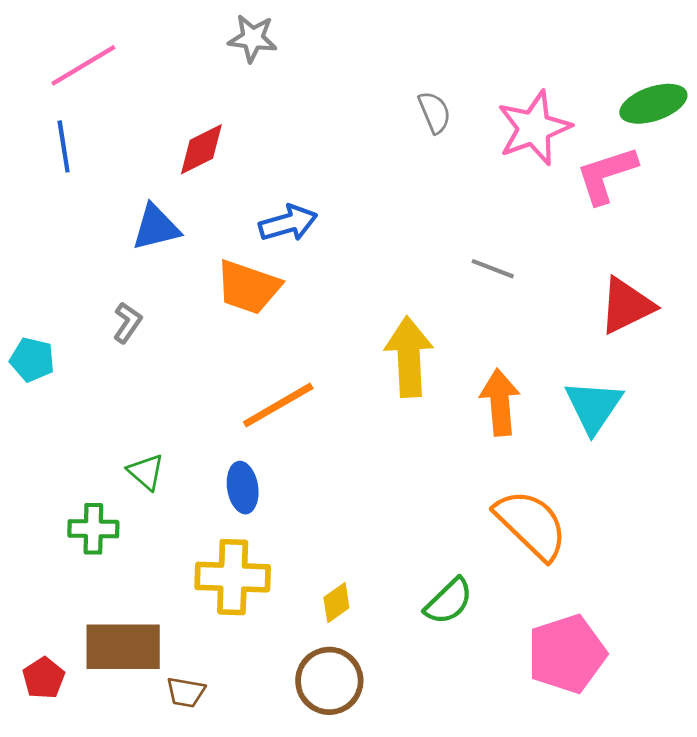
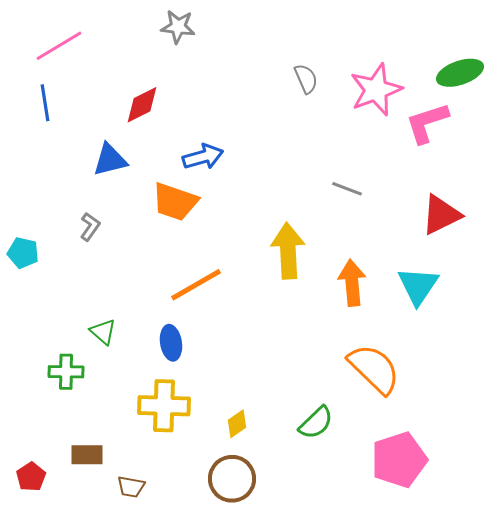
brown rectangle: (123, 647) -> (87, 455), size x0.6

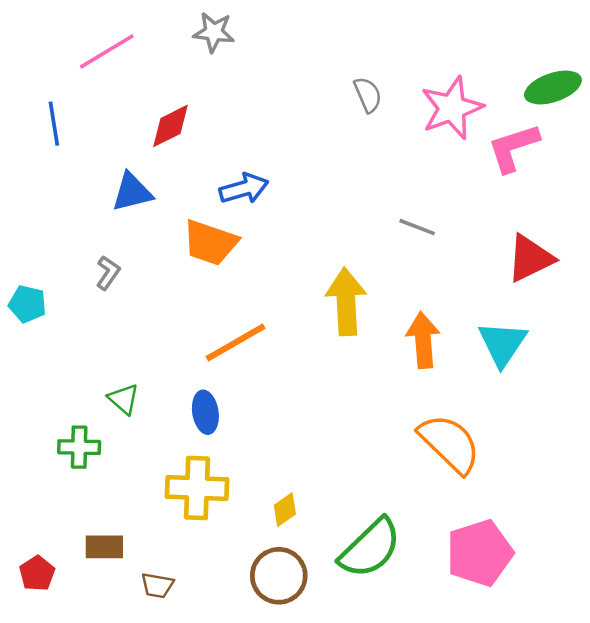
pink line: (59, 46) -> (107, 51), moved
green semicircle: (316, 423) -> (370, 548), moved, size x1.5

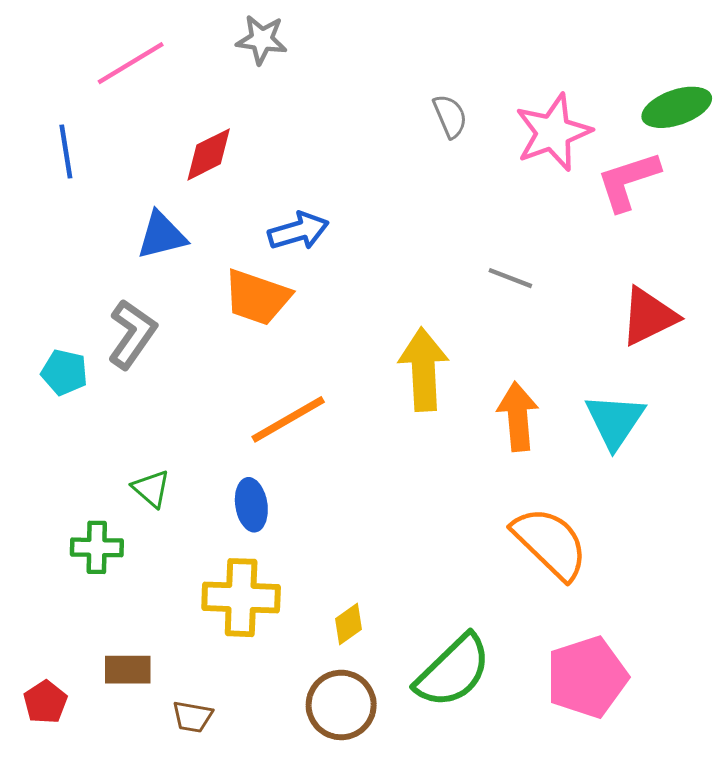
gray L-shape: (108, 273) -> (132, 334), size x1.6
cyan pentagon: (27, 304) -> (64, 372), moved

